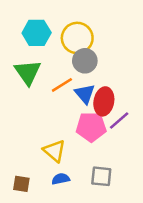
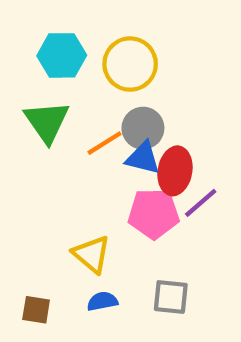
gray circle: (85, 61) -> (143, 128), moved
blue triangle: (85, 94) -> (143, 158), turned -35

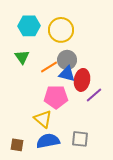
green triangle: (47, 122) -> (22, 57), size x0.7
pink pentagon: (154, 214) -> (56, 97), moved
blue semicircle: (102, 301) -> (48, 141), size x1.6

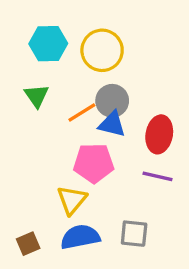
red ellipse: (82, 80) -> (159, 134), moved
purple line: (94, 95) -> (158, 176), moved, turned 54
yellow triangle: (43, 119) -> (72, 200), turned 30
brown square: (17, 145) -> (28, 244), turned -32

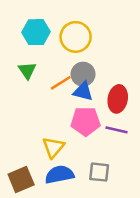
pink pentagon: (94, 163) -> (85, 121), moved
brown square: (28, 244) -> (21, 179), size x1.5

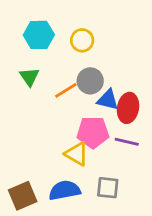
yellow circle: (76, 37) -> (82, 40), size x0.7
blue triangle: (83, 91) -> (108, 100), moved
yellow triangle: (53, 147) -> (77, 154), moved, turned -40

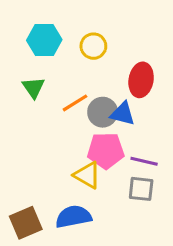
gray circle: (90, 81) -> (103, 112), moved
red ellipse: (128, 108) -> (141, 80), moved
gray square: (108, 188) -> (141, 189), moved

